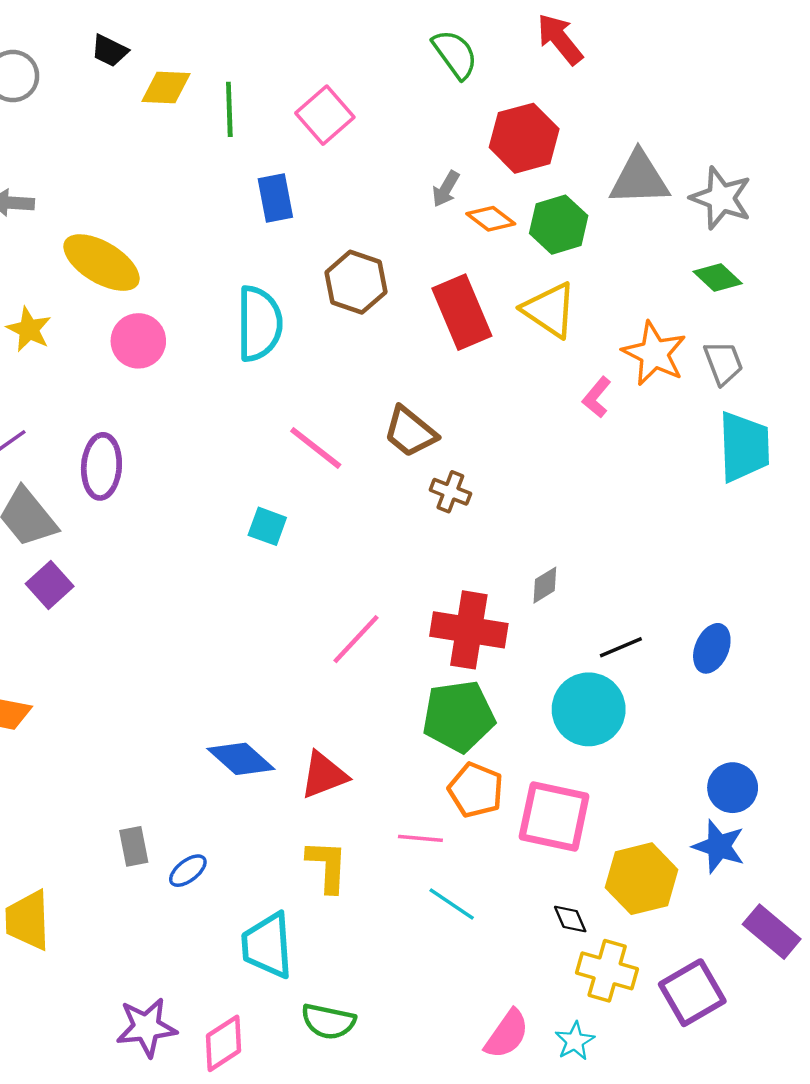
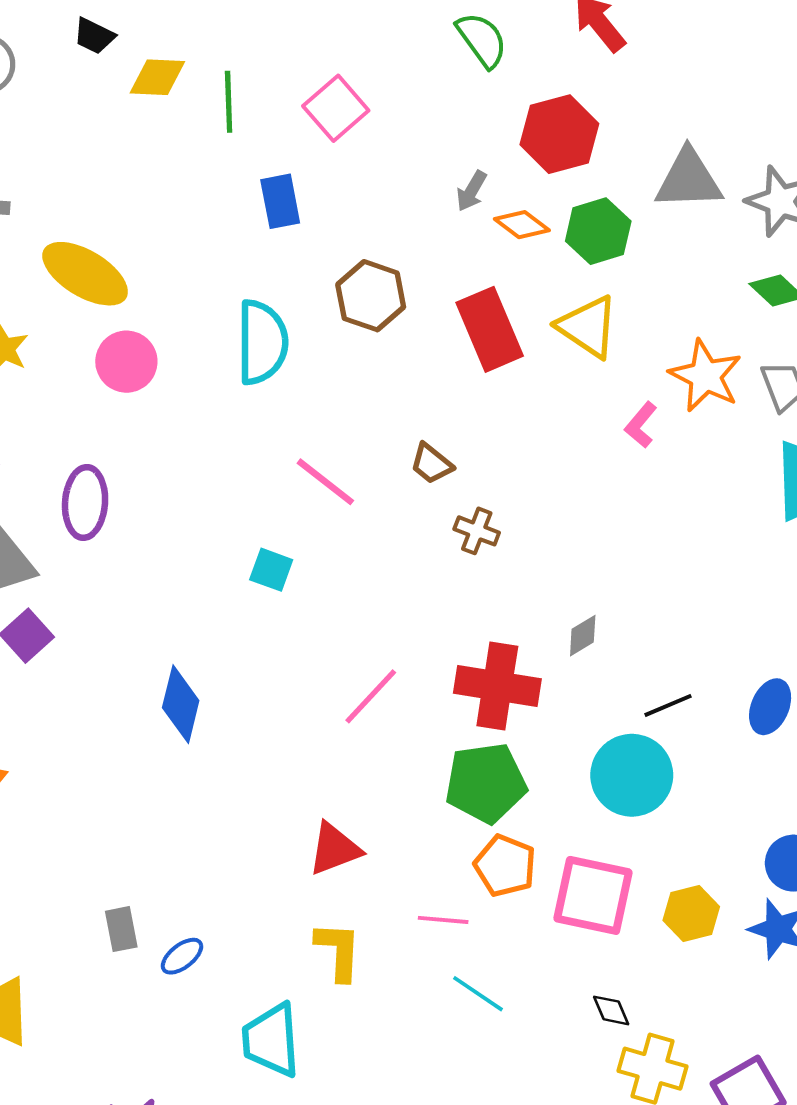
brown trapezoid: (410, 432) -> (431, 464), size x0.7
blue diamond: (241, 759) -> (181, 704), moved, turned 62
yellow hexagon: (642, 879) -> (691, 914), moved, size x0.7

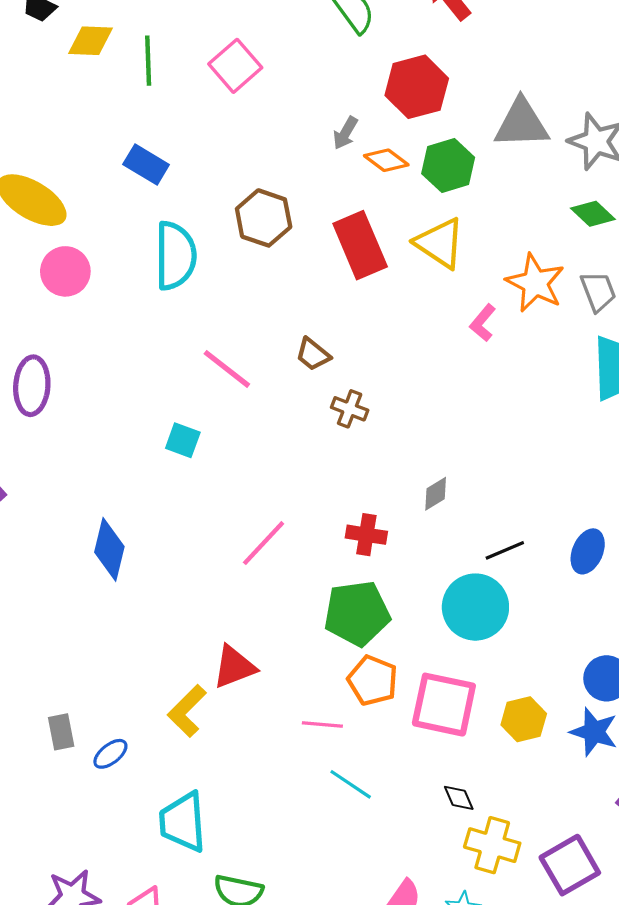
blue rectangle: (280, 201) -> (146, 164), moved, turned -48
red cross: (497, 686) -> (366, 535), size x0.6
yellow L-shape: (338, 951) -> (187, 711), moved, turned -138

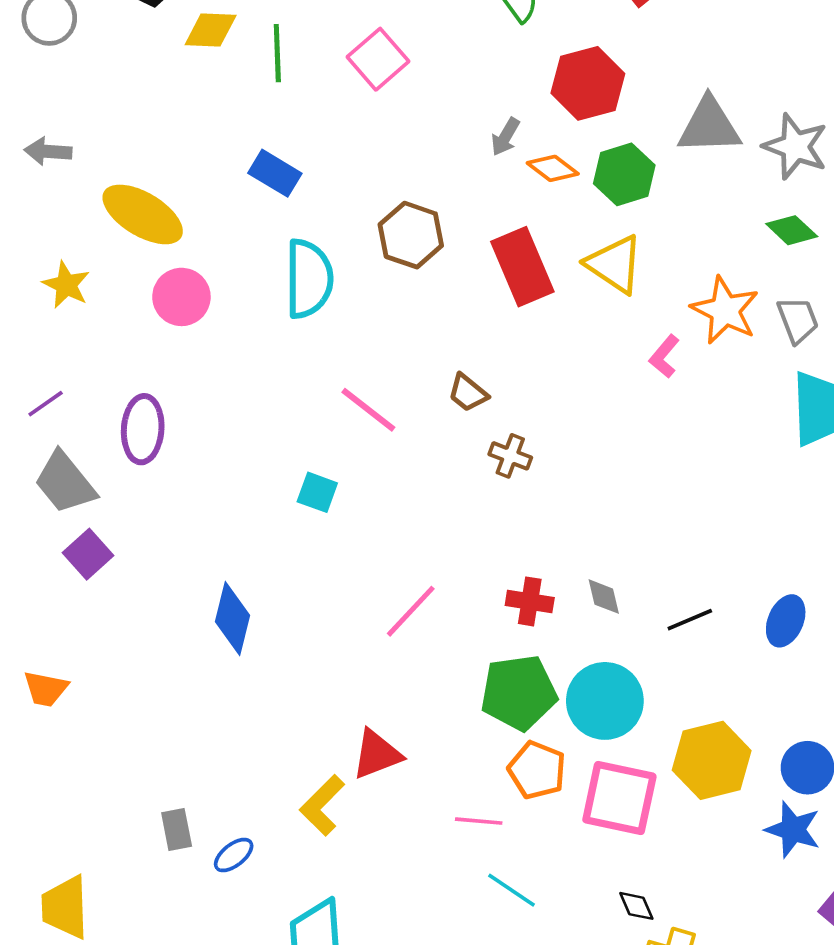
gray diamond: (436, 494) -> (604, 597), moved, turned -72
cyan circle: (475, 607) -> (605, 701), moved
yellow hexagon: (524, 719) -> (712, 760), moved, size x1.5

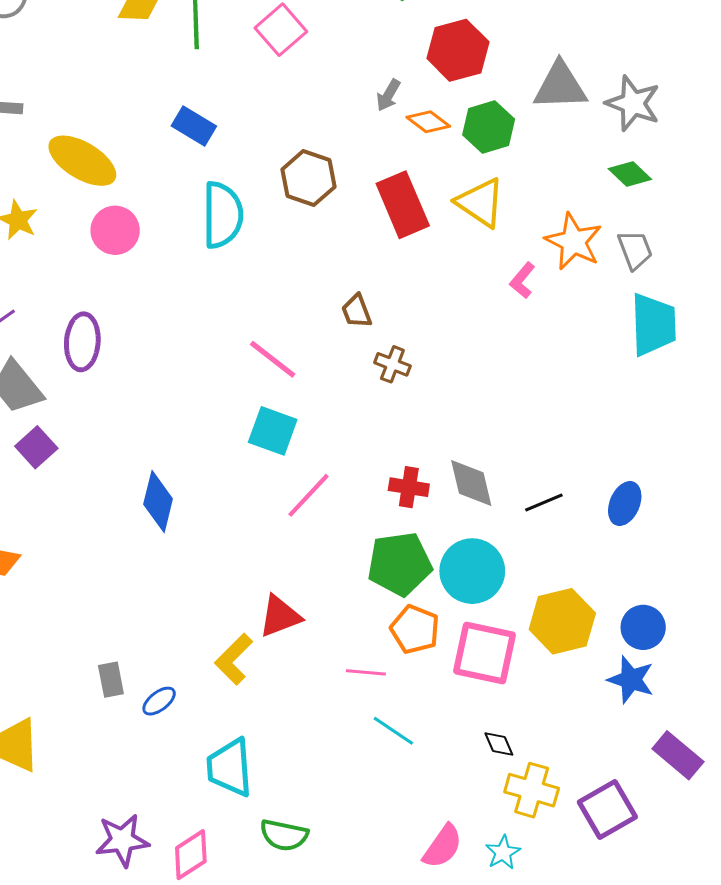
brown trapezoid: (468, 393) -> (357, 311), turned 30
pink line: (368, 410) -> (273, 359), moved
cyan square: (317, 492) -> (273, 431), moved, size x1.4
gray diamond: (604, 597) -> (471, 483), size x1.6

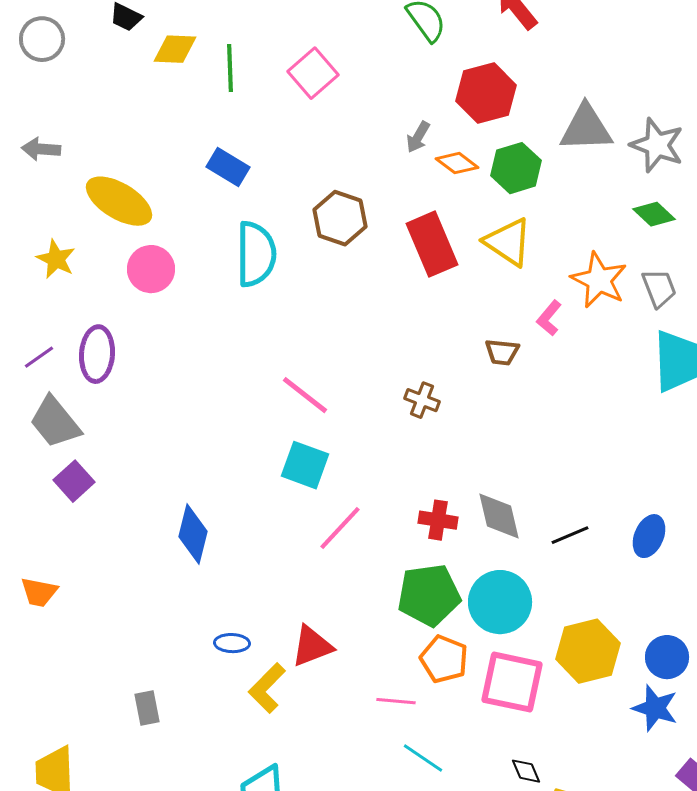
brown trapezoid: (357, 311) -> (502, 352), moved, turned -63
purple ellipse: (82, 342) -> (97, 354), moved
blue ellipse: (159, 701) -> (232, 643), moved, turned 40

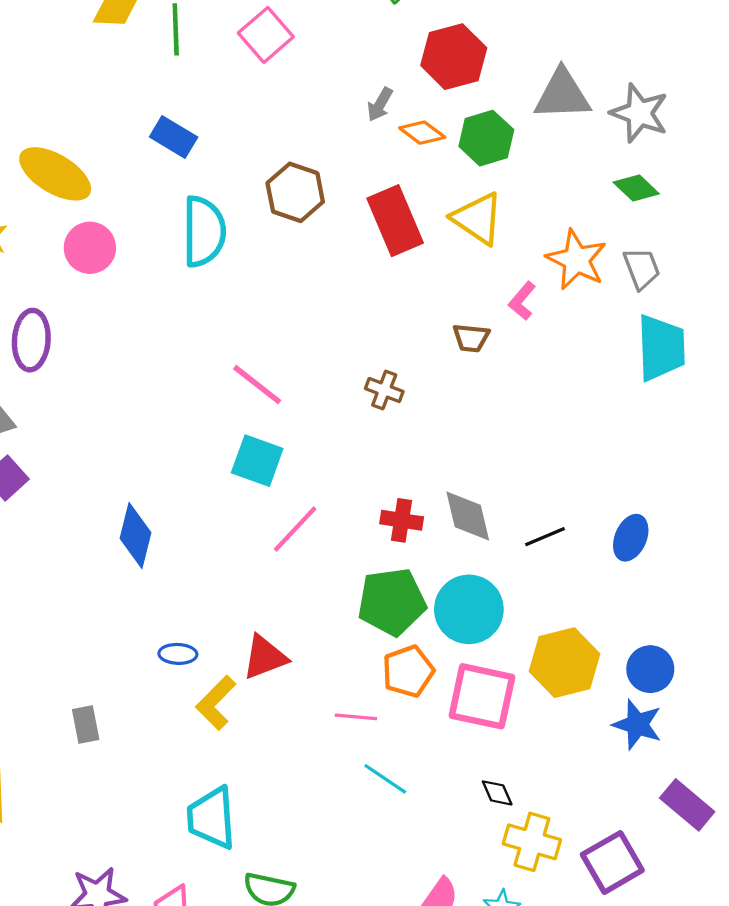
orange pentagon: (444, 659) -> (408, 671), turned 30

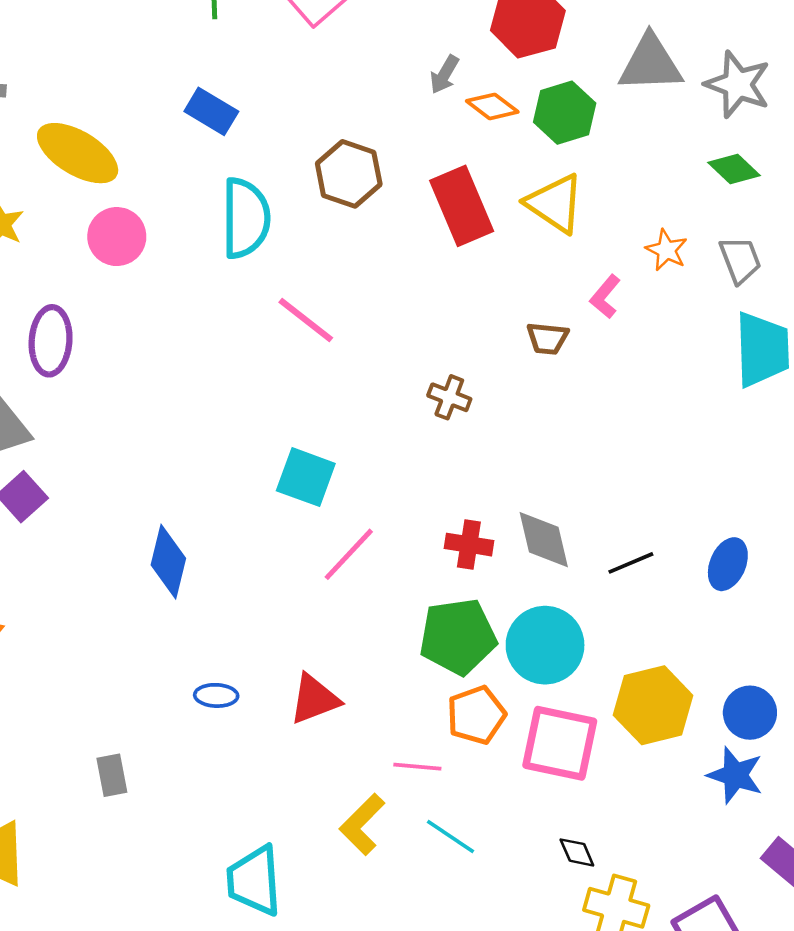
orange star: (576, 260) -> (666, 250), size x0.6
pink line: (257, 385) -> (306, 320), moved
yellow L-shape: (216, 703) -> (362, 824), moved

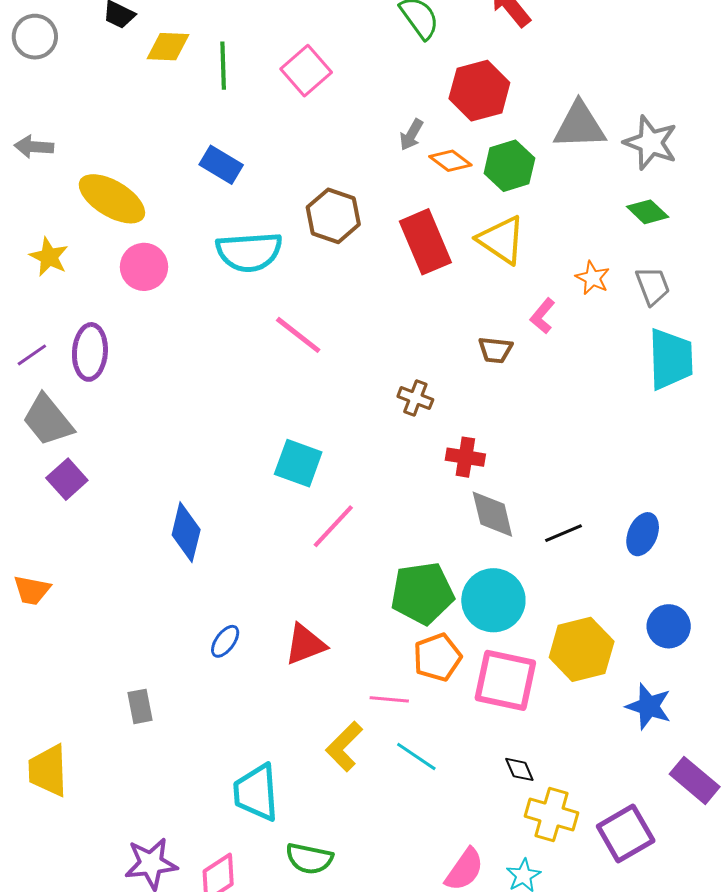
cyan semicircle: (246, 218) -> (249, 252), turned 86
red cross: (469, 545) -> (465, 457), moved
blue ellipse: (216, 695) -> (225, 641), turned -56
blue circle: (750, 713) -> (669, 626), moved

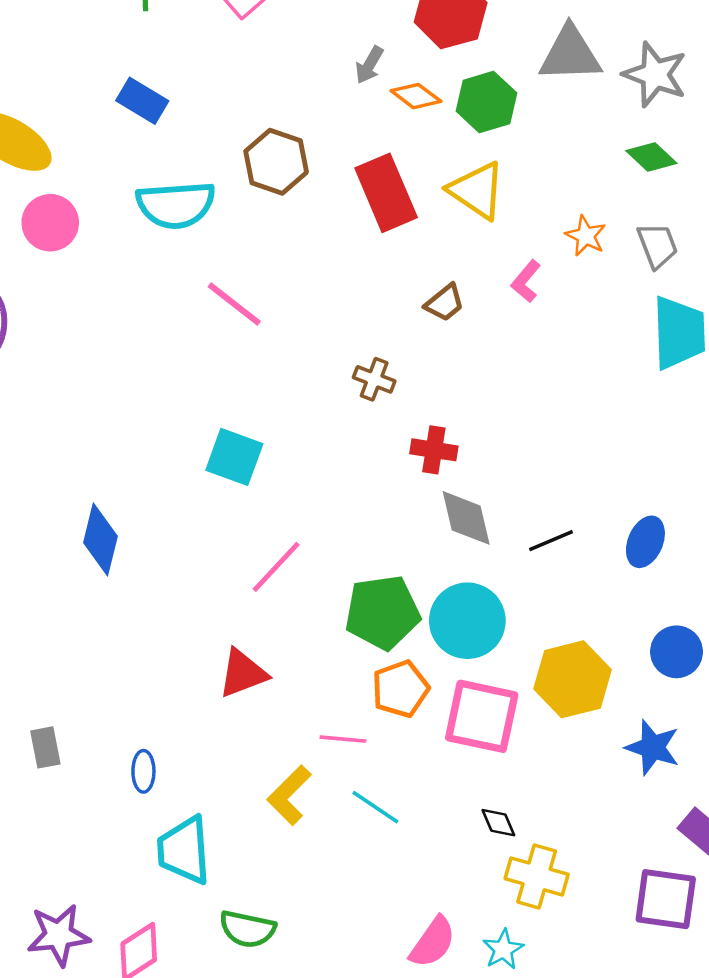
brown trapezoid: (495, 350) -> (445, 303), moved, turned -45
pink line: (333, 526) -> (276, 567), moved
blue ellipse: (225, 641) -> (143, 771), moved, turned -36
purple square: (626, 834) -> (666, 899), moved, turned 38

